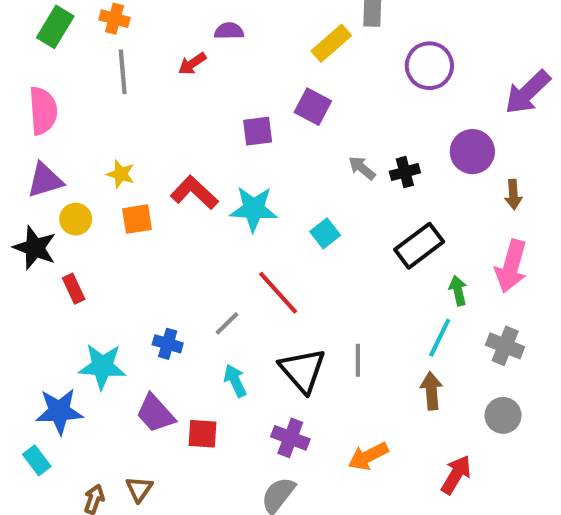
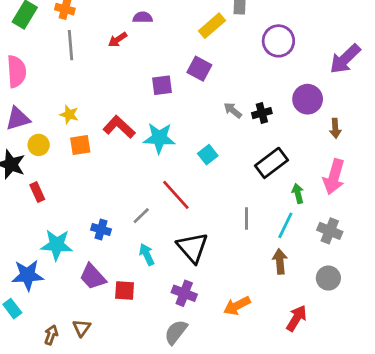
gray line: (358, 360) -> (247, 218), moved

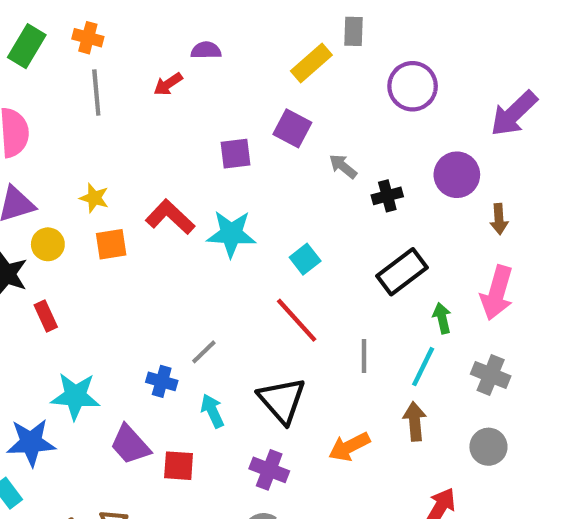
gray arrow: (233, 110) -> (343, 166), moved
red line: (176, 195) -> (297, 320), moved
blue cross: (101, 230) -> (162, 381), moved
orange arrow: (237, 306) -> (349, 447), moved

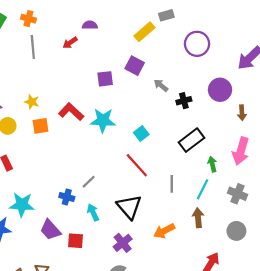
gray rectangle: (354, 31) -> (166, 15), turned 72
purple cross: (269, 470) -> (123, 243), turned 30

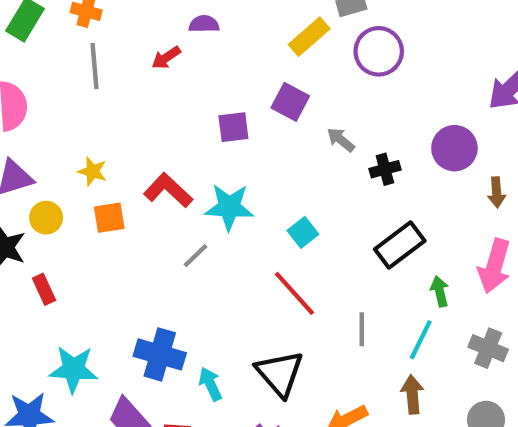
purple circle: (197, 44) -> (379, 51), moved
gray line: (89, 182) -> (196, 256), moved
blue cross: (67, 197) -> (160, 354), size x1.6

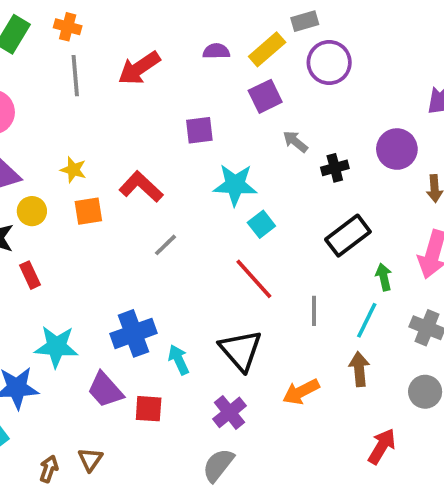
purple semicircle: (204, 24) -> (216, 51), moved
red arrow: (166, 58) -> (139, 68), size x1.6
purple square: (290, 102) -> (265, 96), moved, turned 36
cyan star: (229, 207) -> (235, 185), moved
blue cross: (160, 354) -> (134, 333), turned -36

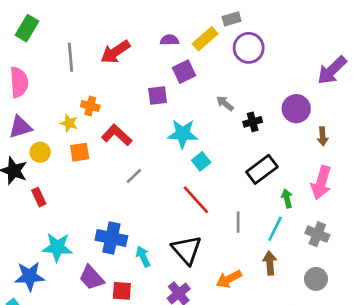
orange cross: (68, 27) -> (90, 106), moved
purple square: (265, 96) -> (184, 72), moved
blue cross: (134, 333) -> (111, 238), turned 32

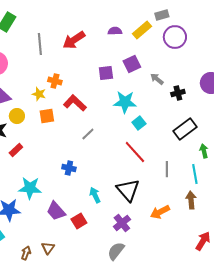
purple square: (184, 72) -> (132, 64), moved
red rectangle: (39, 197) -> (16, 150), turned 72
cyan line: (275, 229) -> (195, 174), turned -36
blue cross: (111, 238) -> (69, 168), moved, size x0.6
red square: (122, 291) -> (79, 221), turned -35

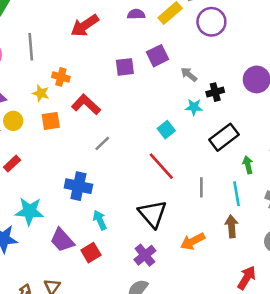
gray line: (40, 44) -> (31, 47), moved
cyan star: (125, 102) -> (194, 107), moved, size x0.6
blue cross: (69, 168) -> (78, 186), size x1.5
cyan arrow: (95, 195) -> (100, 220), moved

